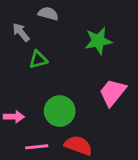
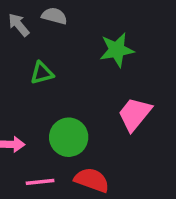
gray arrow: (21, 32) -> (19, 25), moved

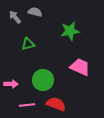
pink trapezoid: (135, 114) -> (80, 67), turned 75

